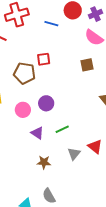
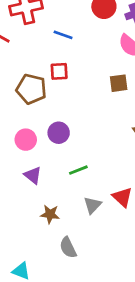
blue line: (51, 24) -> (63, 35), moved
purple triangle: (37, 133) -> (33, 175), moved
gray semicircle: (49, 196) -> (68, 248), moved

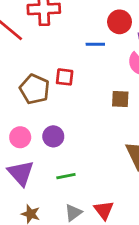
blue line: (63, 35) -> (95, 44), moved, turned -30
purple triangle: (33, 175) -> (21, 173), size x1.5

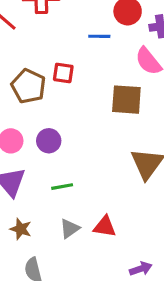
brown square: (120, 99) -> (126, 100), size x1.5
red triangle: (104, 210) -> (105, 227), turned -45

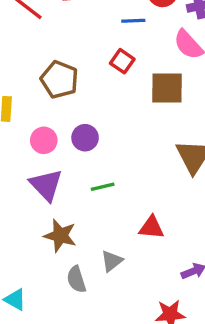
red square: (63, 73) -> (122, 61), moved, turned 30
brown star: (21, 229) -> (60, 236), size x1.4
gray triangle: (70, 229) -> (112, 261), moved

